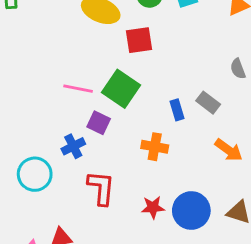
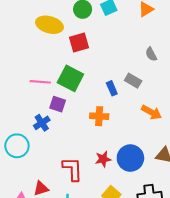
red L-shape: (101, 188) -> (72, 169), moved

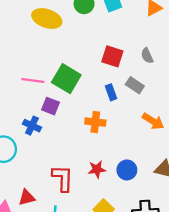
red square: (79, 42) -> (112, 56), moved, turned 30
gray semicircle: (151, 54) -> (147, 56), moved
blue cross: (42, 123) -> (32, 126), turned -35
blue circle: (130, 158) -> (127, 170), size x0.7

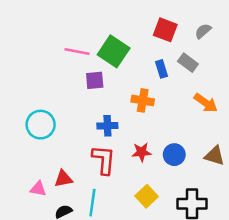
gray semicircle: (147, 56) -> (203, 31), turned 70
purple square: (51, 106) -> (95, 80), turned -30
blue cross: (32, 126) -> (107, 126), moved, turned -30

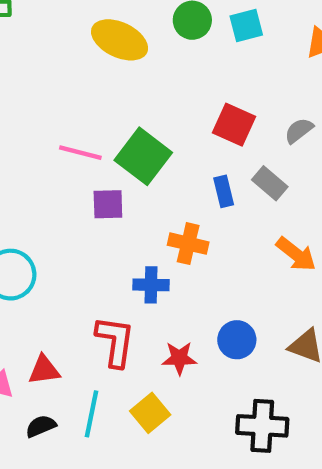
blue cross: (107, 126) -> (151, 285), moved
red star: (141, 152) -> (179, 358), moved
yellow square: (147, 196) -> (150, 413), moved

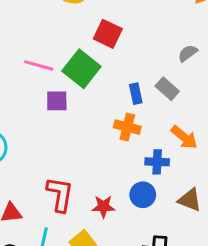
red square: (234, 125) -> (108, 34), moved
orange cross: (188, 244) -> (127, 127), moved
blue cross: (151, 285) -> (157, 162), moved

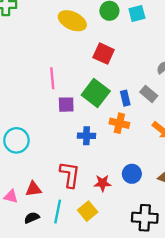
pink line: (39, 65) -> (52, 78), turned 70
green square: (81, 69) -> (96, 93), moved
blue cross: (157, 162) -> (87, 136), moved

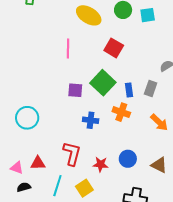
pink line: (52, 78) -> (68, 49), moved
gray rectangle: (149, 94) -> (151, 89), turned 63
black semicircle: (32, 218) -> (24, 187), moved

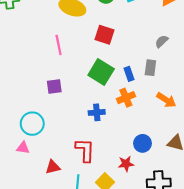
purple square: (75, 90) -> (54, 86), moved
orange cross: (121, 112) -> (126, 98), turned -30
red star: (101, 164) -> (126, 164), moved
pink triangle: (17, 168) -> (23, 148), moved

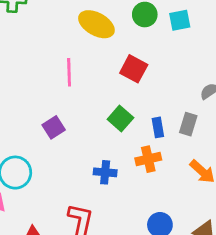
green square: (101, 72) -> (120, 119), size x0.7
purple square: (54, 86) -> (54, 127), turned -35

